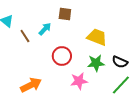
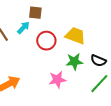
brown square: (65, 14) -> (35, 13), moved
red circle: (62, 56) -> (46, 41), moved

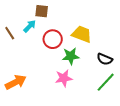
green star: (74, 62) -> (71, 56), moved

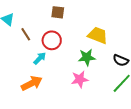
cyan arrow: (30, 26) -> (40, 58), moved
red circle: (53, 39) -> (52, 40), moved

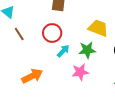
brown line: (26, 34) -> (19, 34), moved
cyan arrow: (40, 58) -> (63, 51), moved

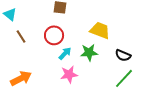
pink star: (80, 72) -> (69, 74), moved
orange arrow: (32, 76) -> (21, 78), moved

